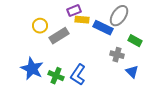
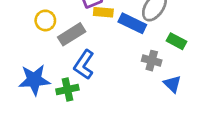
blue star: (32, 69) -> (34, 80), turned -30
blue L-shape: (78, 75) -> (84, 65), moved
green cross: (56, 76) -> (67, 90), turned -35

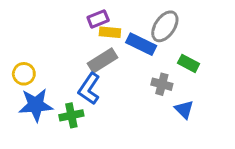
yellow circle: (45, 20) -> (24, 74), moved
gray rectangle: (72, 34) -> (103, 60), moved

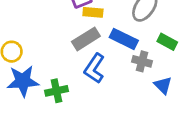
blue rectangle: (141, 44) -> (124, 39), moved
blue L-shape: (89, 89) -> (94, 68), moved

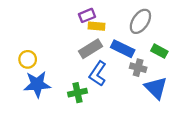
blue triangle: (163, 85) -> (156, 88), size x1.5
green cross: (56, 91) -> (77, 93), moved

